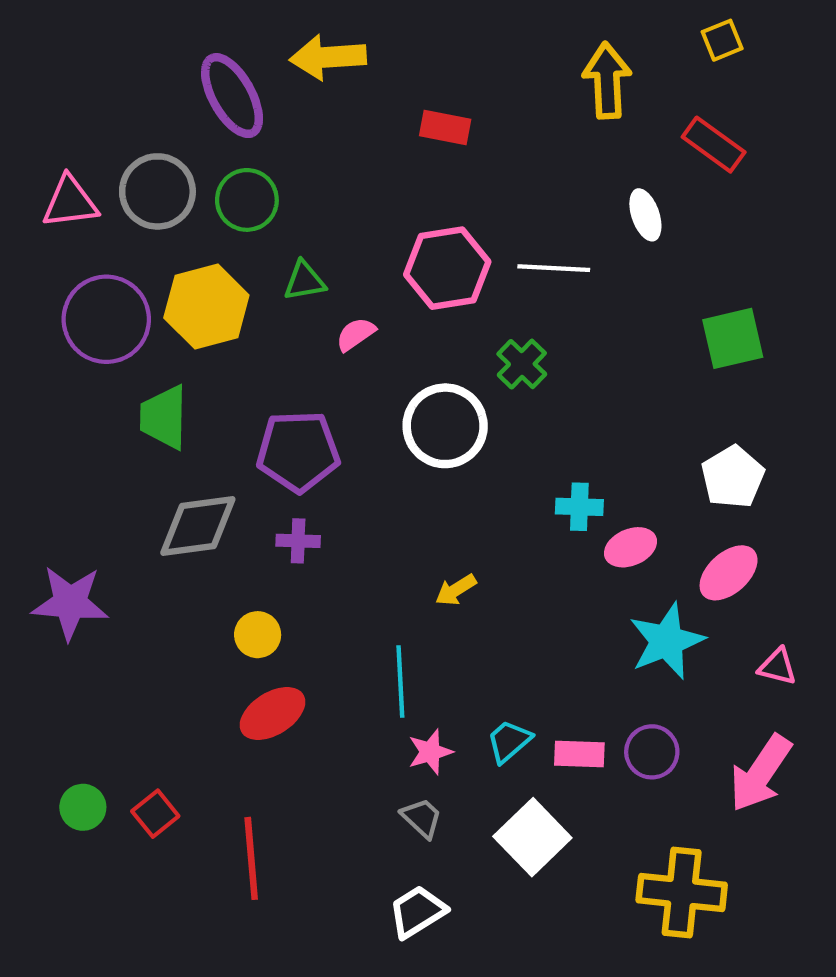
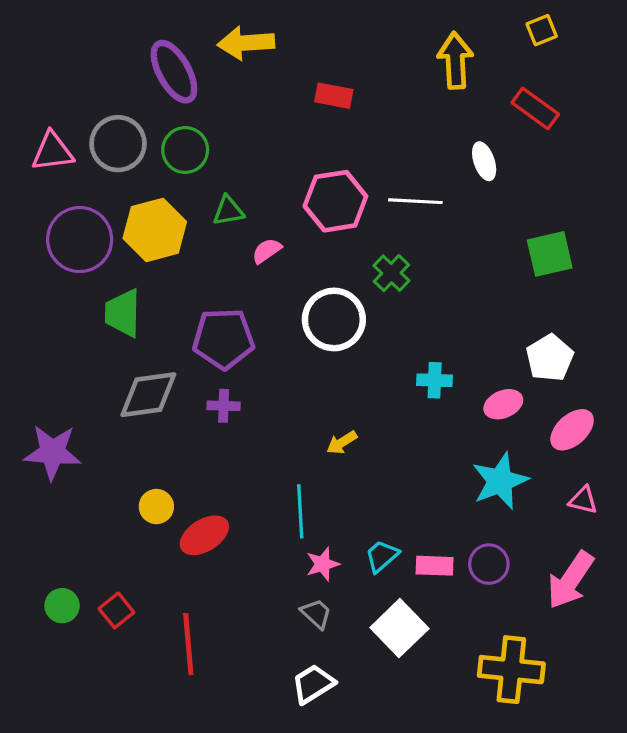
pink ellipse: (630, 547) -> (503, 404), moved
pink ellipse: (729, 573) -> (572, 430), moved
yellow circle: (258, 635) -> (156, 507), moved

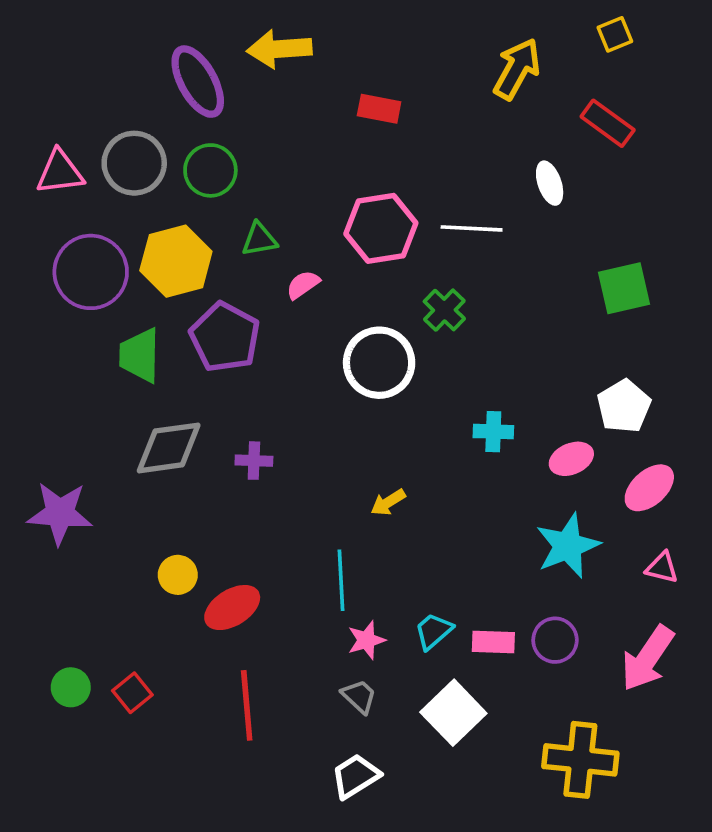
yellow arrow: (455, 60) -> (517, 69), turned 32
purple pentagon: (224, 339) -> (225, 337), moved, turned 30
red line: (188, 644) -> (247, 705), moved

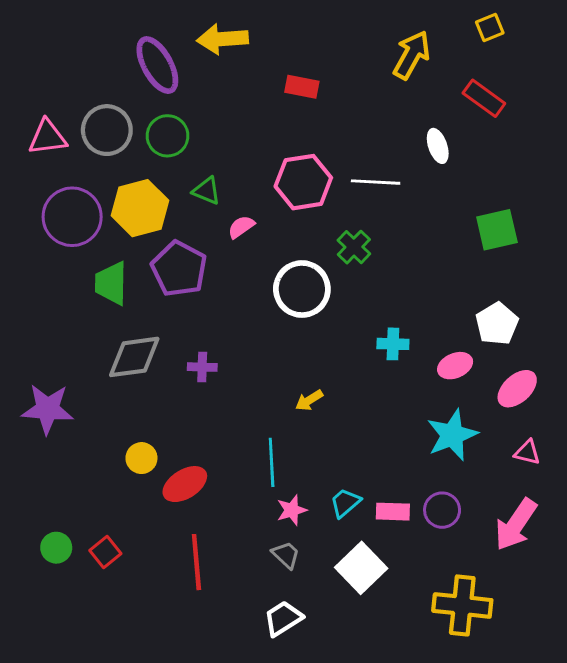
green triangle: (259, 239) -> (207, 191), turned 32

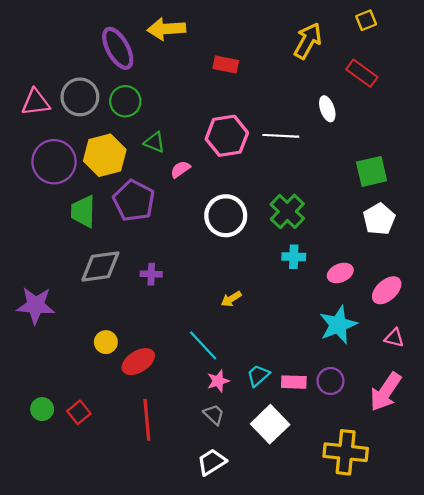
green cross: (354, 247) -> (287, 211), moved, size x1.4
white pentagon: (497, 324) -> (379, 219), moved
cyan line: (272, 462) -> (203, 345), turned -40

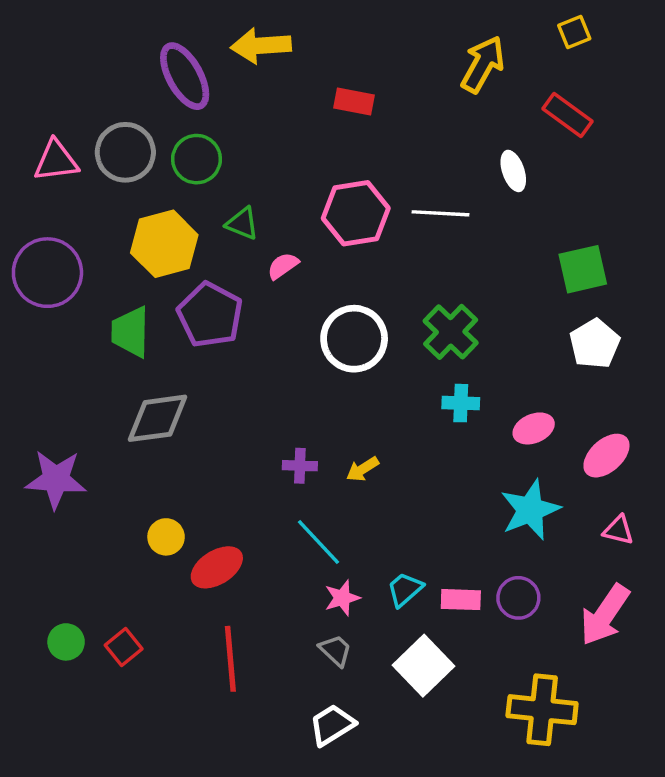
purple circle: (54, 162) -> (47, 273), moved
purple cross: (151, 274) -> (300, 466), moved

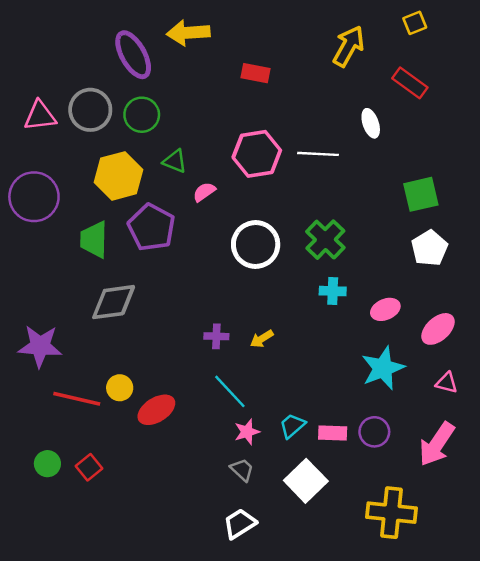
red line: (230, 659) -> (77, 399), moved, turned -72

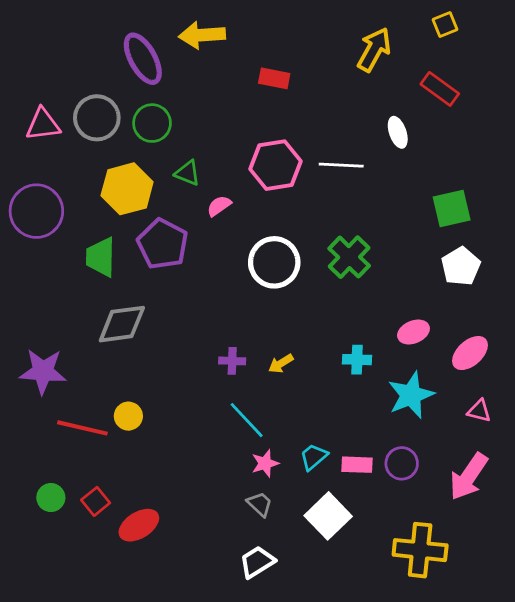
cyan cross: (333, 291) -> (357, 360), moved
red ellipse: (156, 410) -> (139, 525), moved

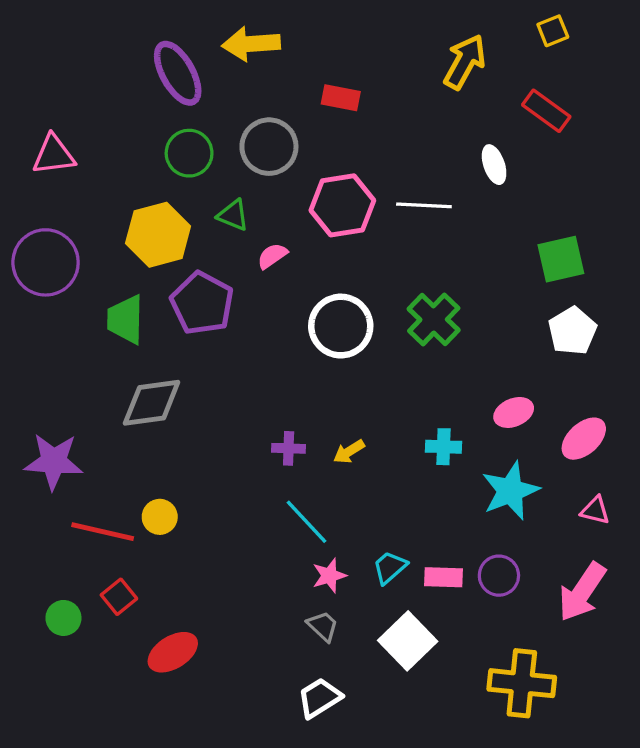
gray circle: (97, 118) -> (269, 147), moved
red square: (96, 501) -> (119, 597), moved

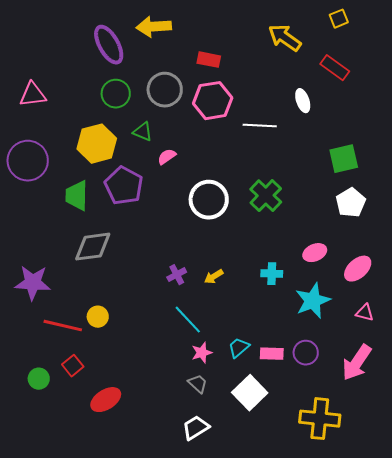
yellow arrow: (465, 62) -> (285, 38), turned -84
pink hexagon: (342, 205) -> (213, 101), moved
purple cross: (289, 448) -> (177, 275), turned -30

